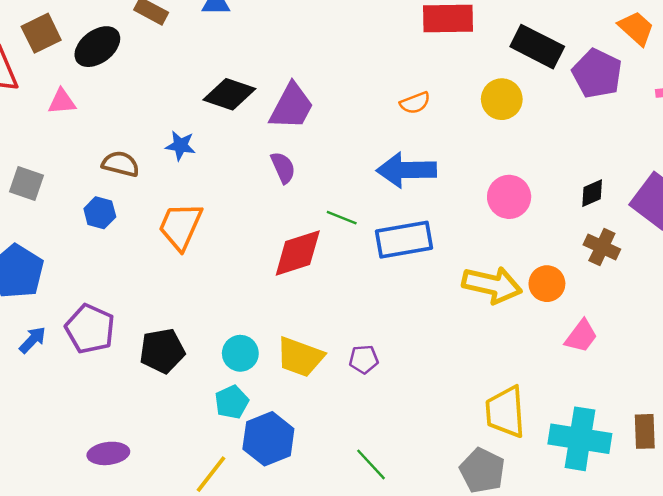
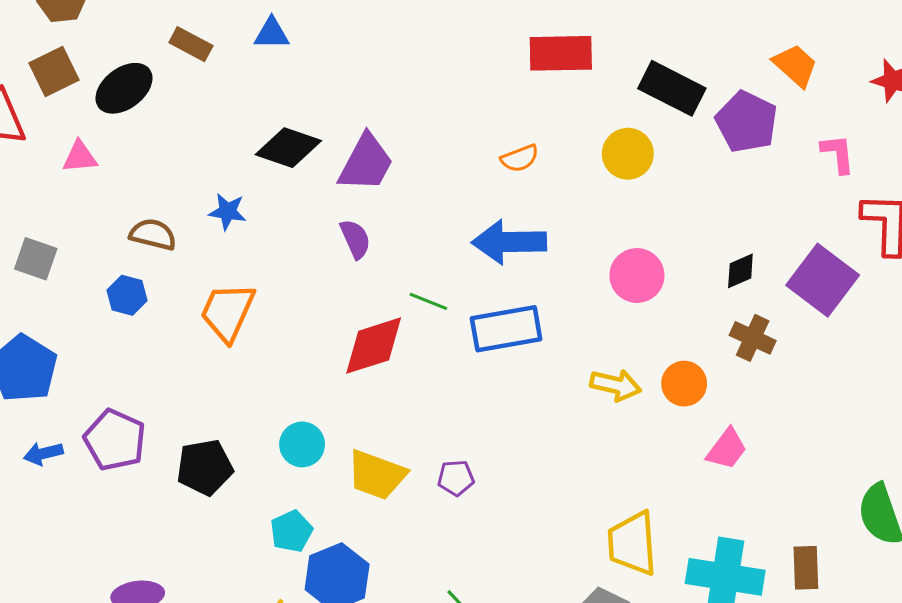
yellow arrow: (492, 285) -> (616, 385), size x0.7
blue arrow: (33, 340) -> (43, 454), turned -148
cyan circle: (240, 353) -> (302, 444), moved

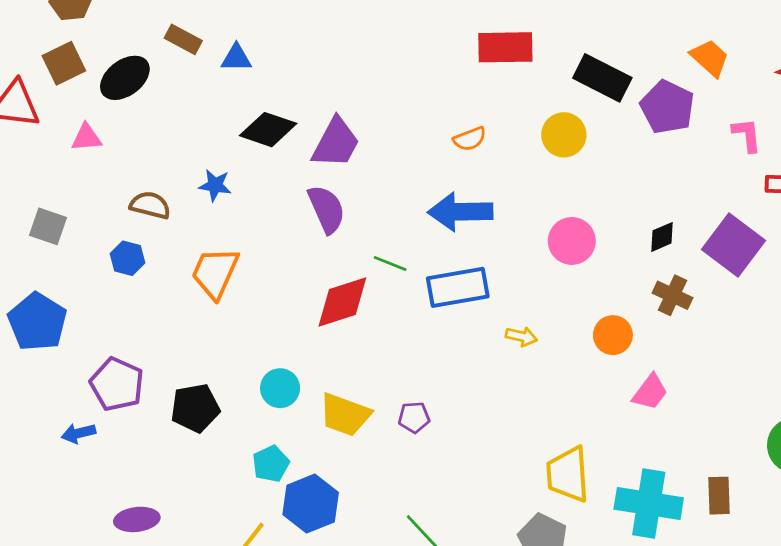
blue triangle: (272, 33) -> (236, 58), moved
purple semicircle: (355, 239) -> (326, 209), size x1.4
yellow arrow: (616, 385) -> (521, 336), moved, size x0.7
blue arrow: (43, 454) -> (78, 433), moved

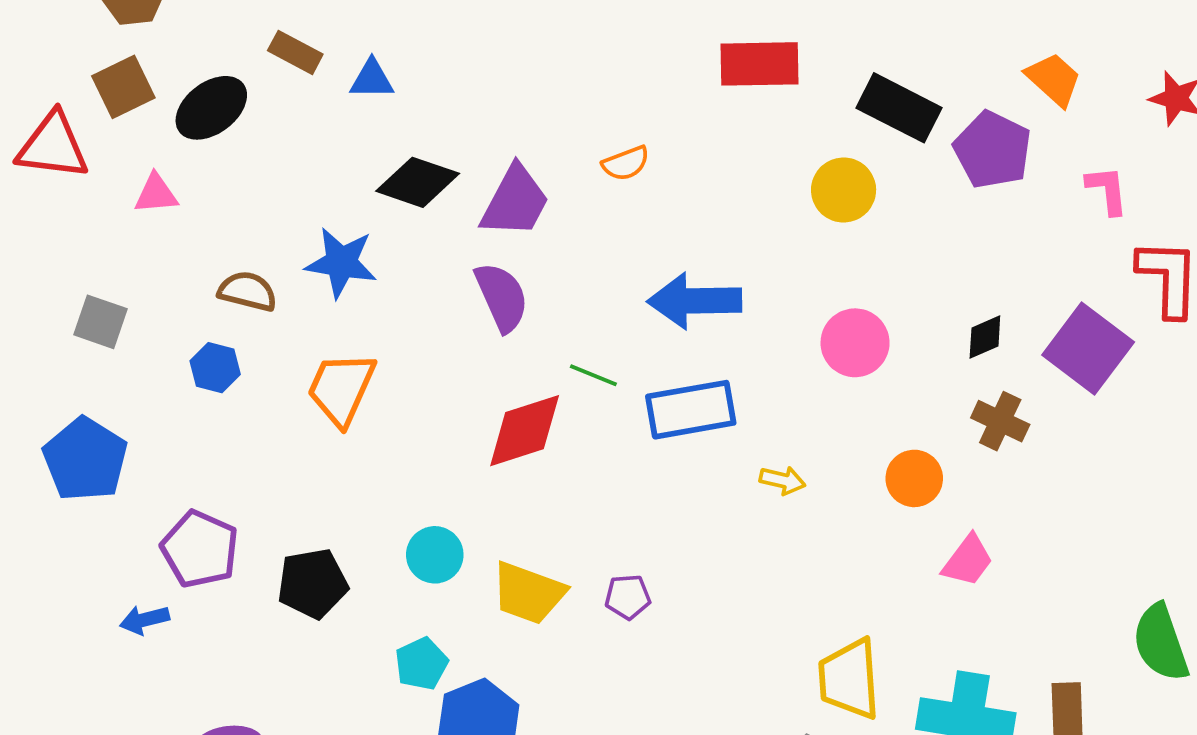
orange semicircle: (470, 139) -> (626, 163), moved
blue star: (215, 185) -> (341, 263), size x1.5

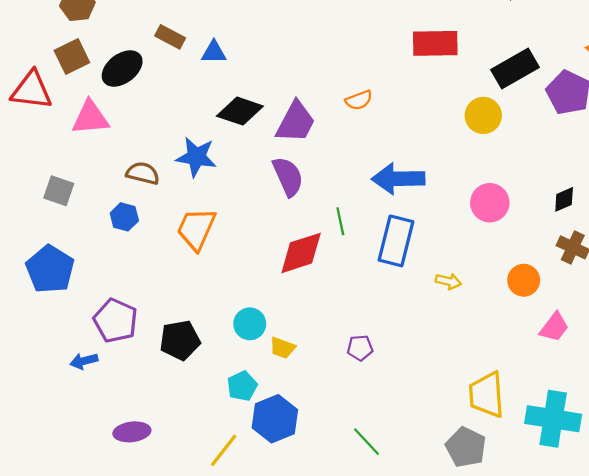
black rectangle: (899, 108) -> (515, 69), turned -57
pink triangle: (156, 194) -> (90, 118), size x1.5
green line: (593, 375) -> (340, 221), turned 56
blue rectangle: (691, 410) -> (396, 241), turned -66
yellow trapezoid: (528, 593) -> (282, 348), moved, size x0.6

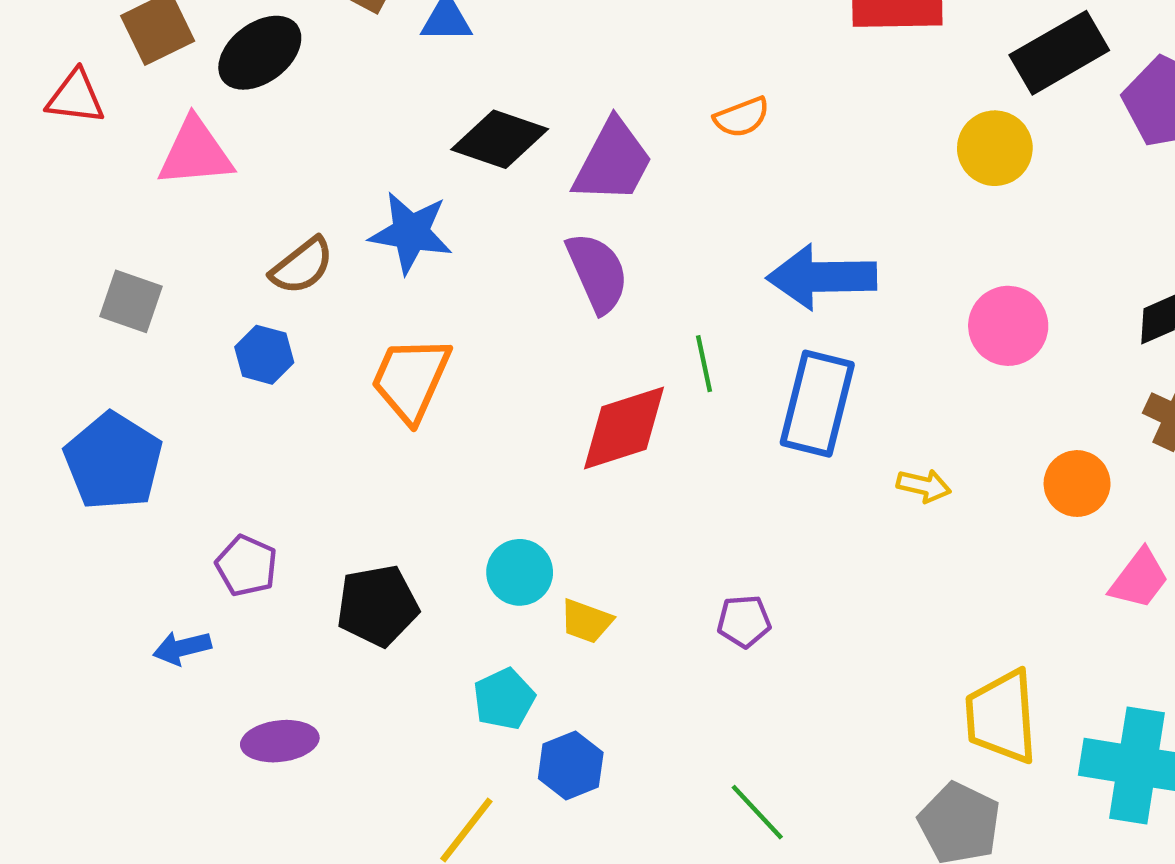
red triangle: (32, 90) -> (75, 97), size x0.7
brown semicircle: (143, 173) -> (302, 266), turned 128
purple pentagon: (116, 321) -> (246, 566), size x0.7
blue hexagon: (275, 419) -> (571, 766), size x0.7
purple ellipse: (132, 432) -> (280, 741), moved

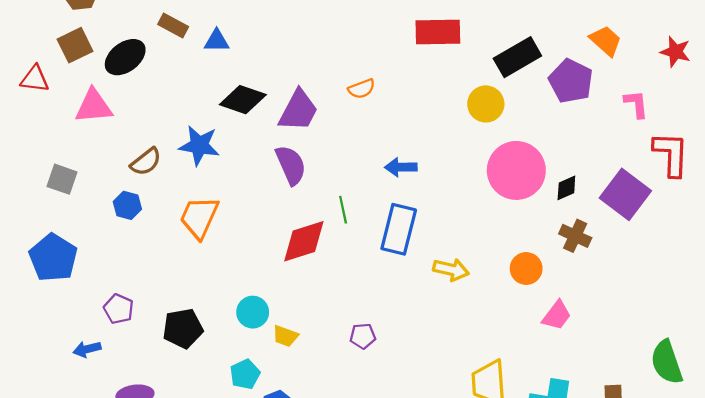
blue arrow: (822, 277) -> (401, 167), size x0.6
pink circle: (1008, 326) -> (516, 170), moved, size x1.5
yellow arrow: (924, 486) -> (451, 270), size x1.4

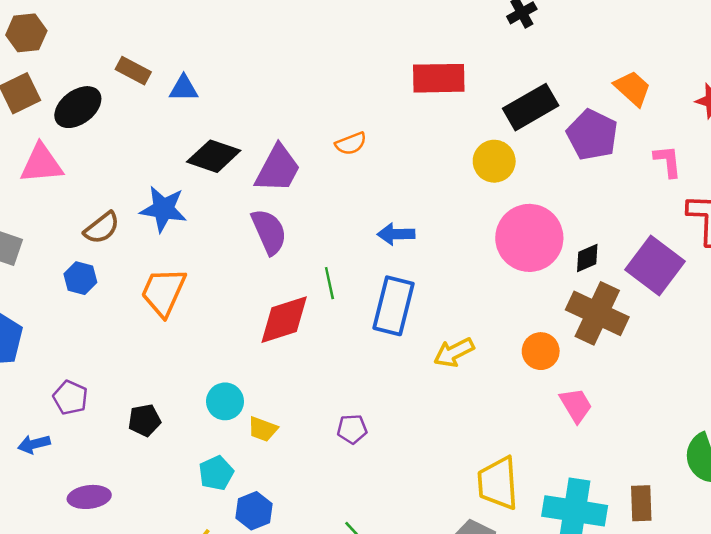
brown cross: (575, 236) -> (597, 313), size x1.6
yellow arrow: (451, 270) -> (454, 352), turned 140
pink trapezoid: (557, 315) -> (576, 405), turned -68
black pentagon: (183, 328) -> (145, 420), size x0.7

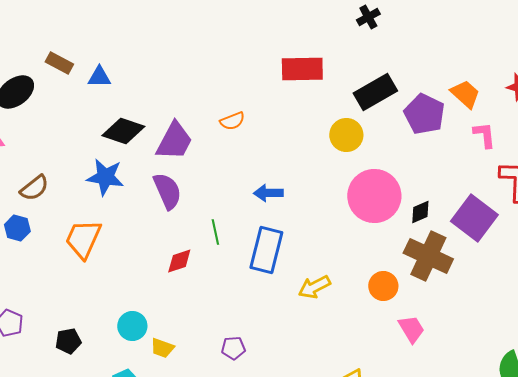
orange trapezoid: (632, 88) -> (465, 94), moved
blue star: (163, 209) -> (105, 177), moved
red diamond: (284, 320) -> (179, 261), size x0.6

